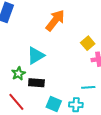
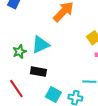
green star: (18, 73) -> (19, 52), moved

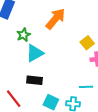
green star: (19, 52) -> (24, 35), moved

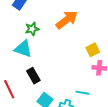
cyan triangle: (35, 53) -> (23, 49), moved, turned 36
black rectangle: (34, 80) -> (33, 76), turned 42

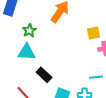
yellow square: (93, 50) -> (93, 33), turned 32

